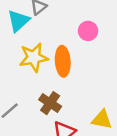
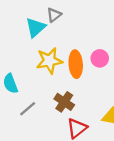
pink circle: (88, 31) -> (100, 58), moved

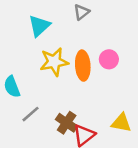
gray triangle: (54, 15) -> (82, 12), moved
brown cross: (64, 102) -> (67, 123), moved

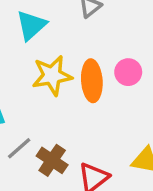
brown cross: (67, 123) -> (52, 160), moved

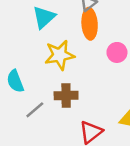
orange ellipse: (92, 81) -> (90, 24), moved
brown cross: (52, 160) -> (66, 96), moved, turned -35

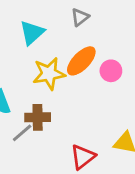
orange ellipse: (90, 24) -> (81, 61), moved, turned 48
brown cross: (66, 96) -> (38, 117), moved

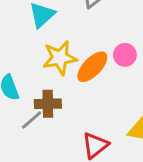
orange ellipse: (81, 61) -> (92, 67), moved

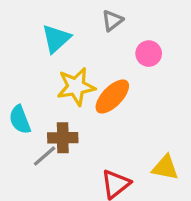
pink circle: (125, 55) -> (149, 54), moved

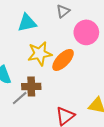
cyan triangle: (56, 39) -> (27, 23), turned 30
pink circle: (149, 54) -> (86, 32), size x1.5

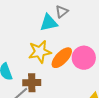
cyan triangle: (27, 23) -> (49, 23), moved
pink circle: (86, 32) -> (84, 58), moved

